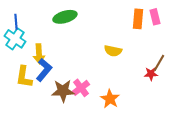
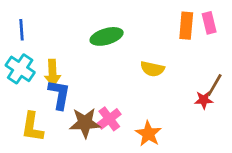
green ellipse: (65, 17) -> (107, 36), moved
cyan cross: (15, 39) -> (20, 69), moved
blue L-shape: (44, 70) -> (59, 94), turned -30
yellow L-shape: (24, 77) -> (32, 127), moved

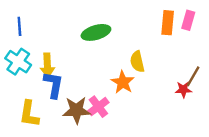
pink rectangle: (209, 23) -> (188, 20), turned 30
yellow semicircle: (152, 69) -> (137, 62), turned 65
orange star: (148, 134) -> (123, 82), moved

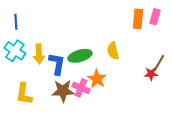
green ellipse: (96, 32) -> (80, 56), moved
orange star: (123, 82) -> (97, 79), moved
blue L-shape: (53, 85) -> (57, 64), moved
pink cross: (98, 107) -> (81, 88), turned -30

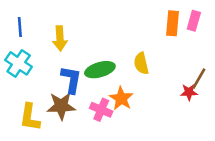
yellow arrow: (39, 54) -> (60, 38), moved
brown star: (63, 91) -> (61, 106), moved

